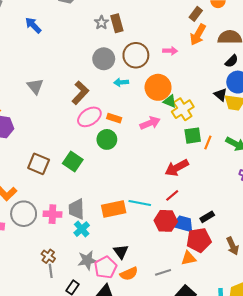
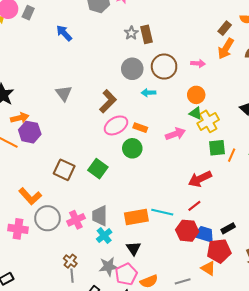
orange circle: (158, 87) -> (196, 95), moved, size x0.7
pink cross: (52, 214) -> (76, 220), turned -30
black triangle: (121, 252) -> (134, 248), moved
orange triangle: (189, 258) -> (208, 268), turned 42

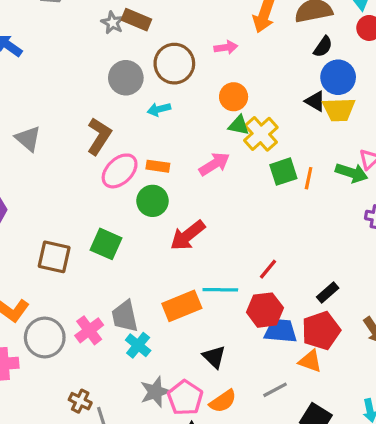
brown rectangle: (147, 34) -> (136, 20), turned -42
red arrow: (200, 179) -> (188, 235), moved
blue trapezoid: (204, 234) -> (281, 331), moved
black triangle: (134, 248) -> (214, 357), moved
brown cross: (70, 261) -> (80, 401), moved

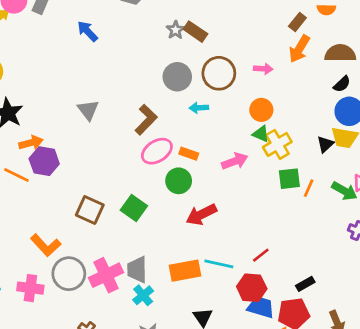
black triangle: (315, 101) -> (325, 144), moved, turned 36
pink cross: (89, 330) -> (106, 275), size x1.4

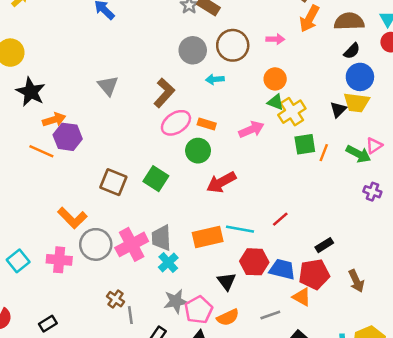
red hexagon: (252, 288) -> (254, 262), moved

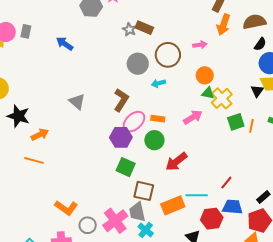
purple hexagon: (68, 137) -> (121, 137), moved
brown square: (113, 182) -> (144, 191), moved
gray circle: (96, 244) -> (88, 225), size x0.7
blue trapezoid: (282, 269) -> (232, 207), moved

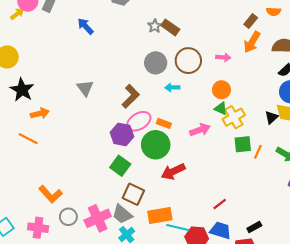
green circle: (154, 140) -> (156, 145), size x1.4
cyan line: (197, 195) -> (178, 228), moved
gray trapezoid: (137, 212) -> (122, 214), turned -50

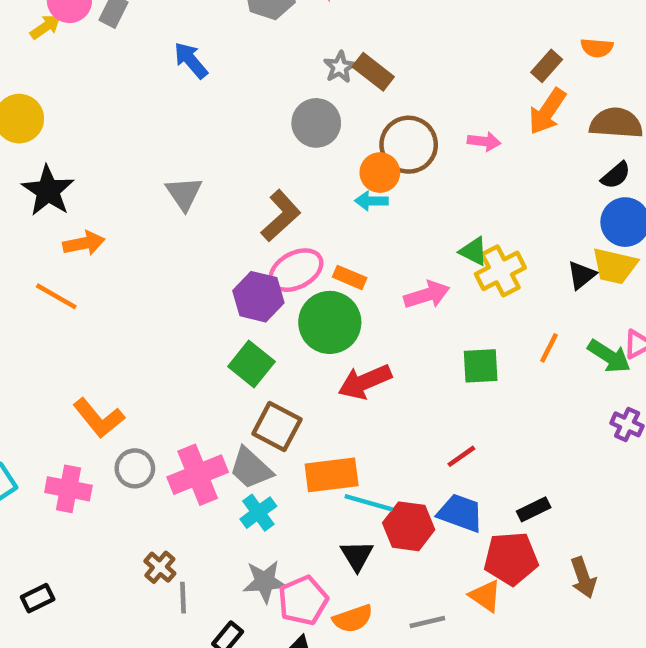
gray circle: (156, 63) -> (316, 123), moved
orange circle: (221, 90) -> (380, 173), moved
green square: (243, 144) -> (481, 366), moved

